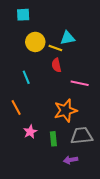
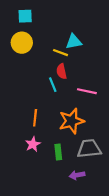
yellow circle: (35, 42) -> (22, 43), moved
cyan line: (26, 77) -> (53, 85), moved
orange line: (16, 108) -> (35, 118), moved, turned 35

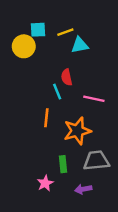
cyan square: (25, 16) -> (38, 30), moved
yellow line: (60, 53) -> (65, 32), moved, turned -40
orange line: (35, 118) -> (46, 118), moved
pink star: (33, 144) -> (45, 183), moved

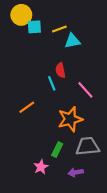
yellow circle: (24, 46) -> (21, 15), moved
pink line: (94, 99) -> (85, 90), turned 36
orange line: (46, 118) -> (27, 107), moved, turned 49
green rectangle: (63, 164) -> (57, 150), turned 32

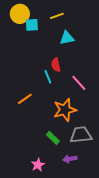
yellow line: (59, 29) -> (57, 16), moved
green rectangle: (57, 150) -> (53, 138), turned -72
pink star: (41, 167) -> (38, 165), moved

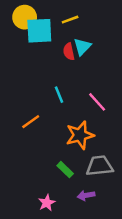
cyan square: (32, 25) -> (39, 31), size x1.6
cyan triangle: (67, 38) -> (82, 47), turned -35
red semicircle: (56, 65) -> (69, 52), moved

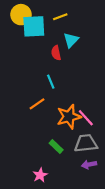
red semicircle: (69, 52) -> (56, 53), moved
pink line: (97, 102) -> (86, 118), moved
orange line: (31, 122) -> (37, 104), moved
purple arrow: (86, 195) -> (89, 165), moved

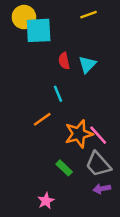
yellow line: (60, 17) -> (88, 15), moved
cyan triangle: (71, 40) -> (87, 65), moved
gray trapezoid: (86, 143) -> (98, 164), turned -125

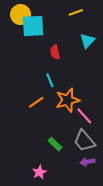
cyan triangle: (87, 65) -> (87, 41), moved
orange star: (79, 134) -> (68, 100), moved

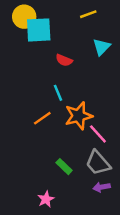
red semicircle: (55, 52) -> (64, 60), turned -56

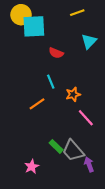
orange star: (79, 116) -> (73, 94), moved, size x0.6
gray trapezoid: (98, 163) -> (73, 151), moved
purple arrow: (102, 187) -> (89, 164), turned 80
pink star: (46, 199) -> (32, 167), moved

